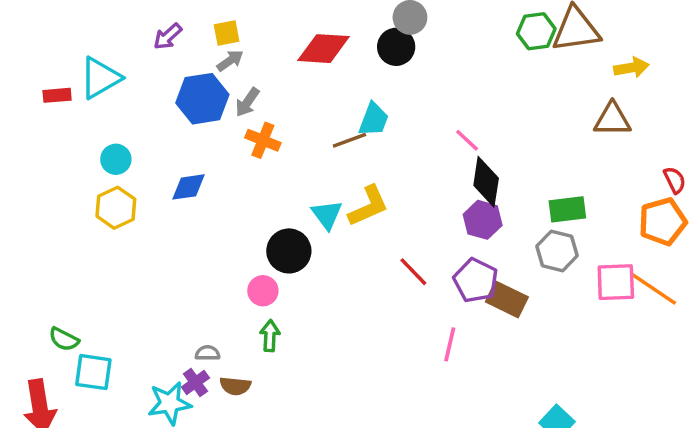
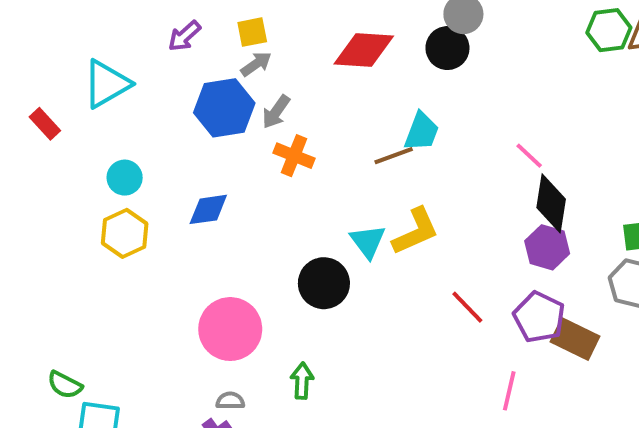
red rectangle: (57, 95) -> (45, 124), moved, turned 52
pink circle: (263, 291) -> (230, 329), moved, size x1.8

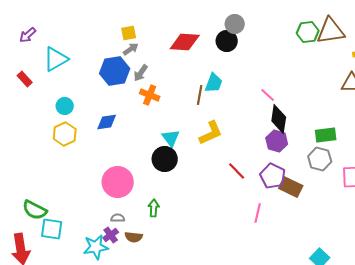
purple arrow: (184, 36) -> (28, 35), moved
brown line: (394, 156) -> (200, 95), turned -60
cyan triangle: (368, 241) -> (171, 138), moved
green semicircle: (65, 385) -> (35, 210), size x1.4

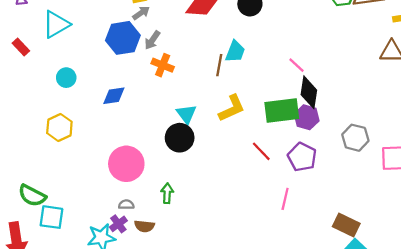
yellow hexagon: (65, 134) -> (59, 127), moved
green rectangle: (326, 135) -> (282, 110), moved, size x1.4
brown rectangle: (291, 187) -> (346, 225), moved

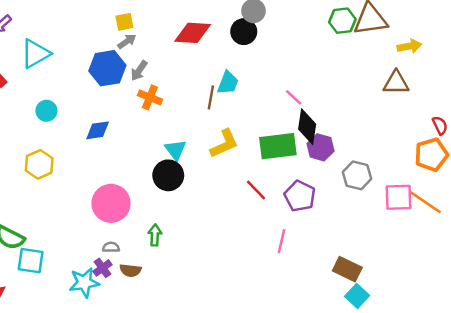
purple hexagon: (307, 117) -> (320, 147), moved

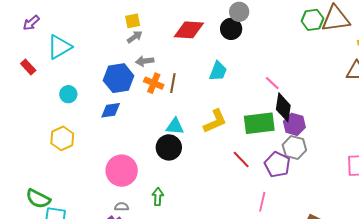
blue hexagon: (107, 68) -> (119, 78), moved
gray arrow: (139, 71) -> (145, 61), turned 48
brown line: (211, 97) -> (173, 83), moved
cyan triangle: (176, 150) -> (175, 126), turned -48
gray hexagon: (357, 175) -> (294, 147), moved

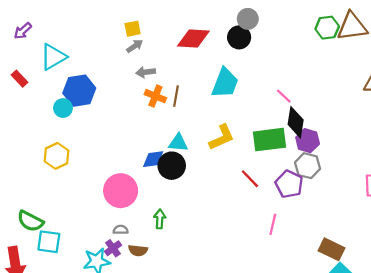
cyan trapezoid: (218, 71) -> (225, 83), size x1.4
blue hexagon: (119, 78) -> (79, 91), moved
blue diamond: (111, 110) -> (153, 159), moved

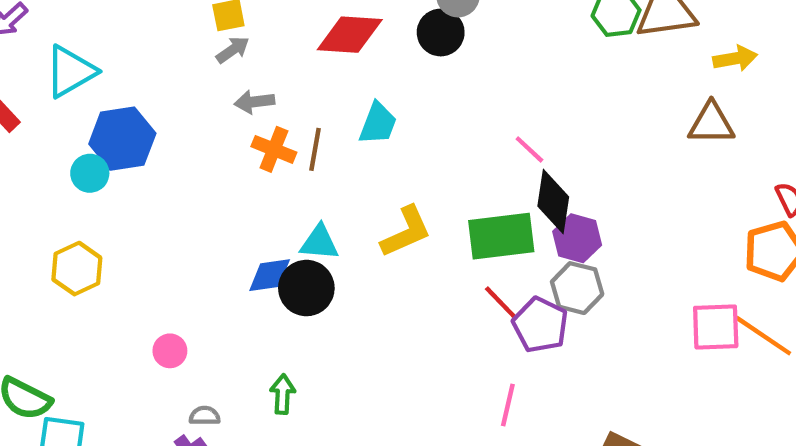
cyan trapezoid: (225, 83) -> (378, 123), moved, size x0.7
red line: (250, 179) -> (501, 303), moved
pink circle: (121, 191) -> (170, 351), moved, size x0.5

